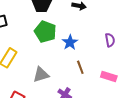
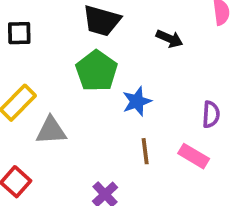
gray triangle: (41, 75) -> (51, 131), moved
pink rectangle: (109, 77) -> (194, 156), moved

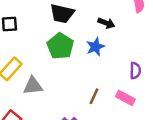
blue star: (137, 101) -> (95, 47), moved
brown line: (145, 151) -> (94, 96), turned 35

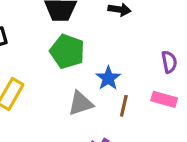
blue star: (95, 47) -> (108, 78), moved
gray triangle: (33, 86) -> (80, 103), moved

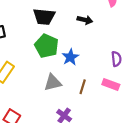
blue star: (108, 78) -> (70, 57), moved

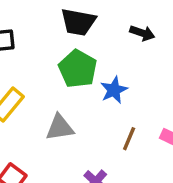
gray triangle: (53, 83) -> (60, 128), moved

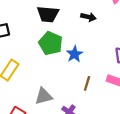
gray triangle: (60, 128) -> (44, 96), moved

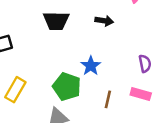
green pentagon: (51, 43) -> (67, 87), moved

